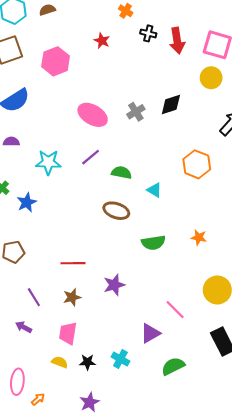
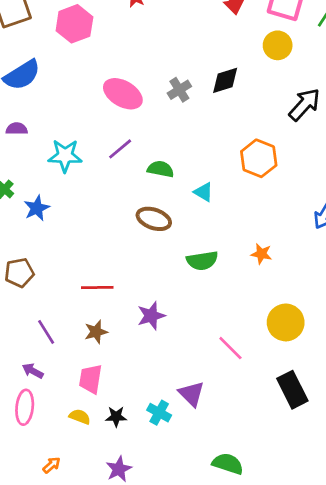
purple triangle: (150, 333) -> (191, 394), moved, turned -45
green semicircle: (173, 366) -> (228, 464), moved, turned 45
pink ellipse: (17, 382) -> (25, 407), moved

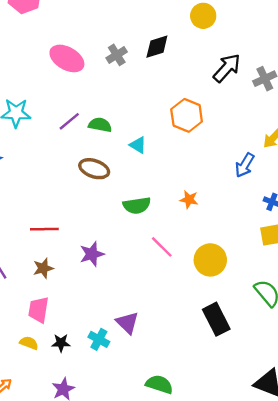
purple line: (120, 149) -> (69, 121), moved
pink line: (230, 348) -> (162, 247), moved

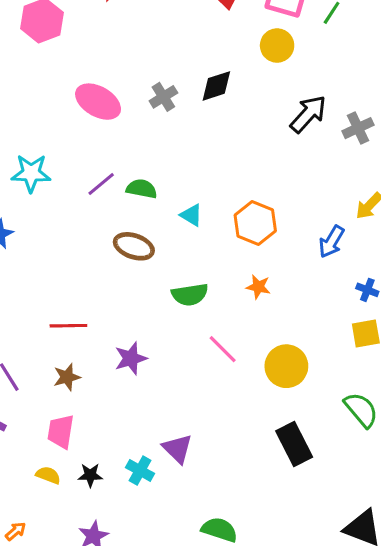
orange hexagon: (187, 115) -> (255, 223), moved

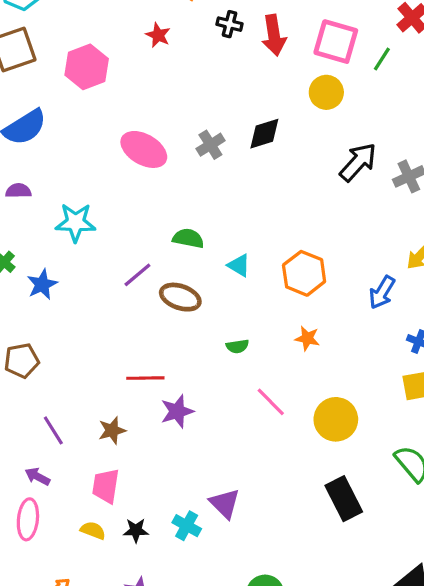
purple line: (101, 184) -> (137, 275), moved
green semicircle: (190, 295) -> (237, 346), size x0.6
red line: (68, 326) -> (145, 378), moved

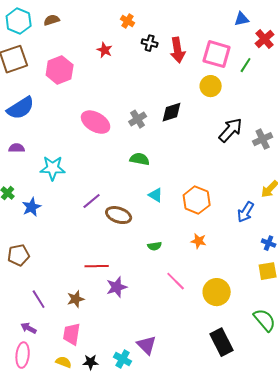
green semicircle: (188, 238) -> (140, 159), moved

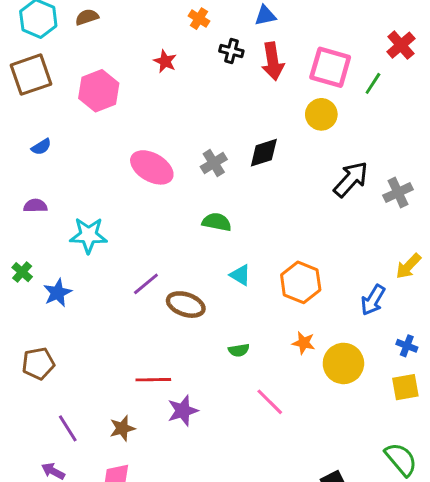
blue triangle: (242, 19) -> (265, 16), moved
blue semicircle: (21, 108) -> (41, 147), size x0.5
yellow circle: (217, 292) -> (343, 363), moved

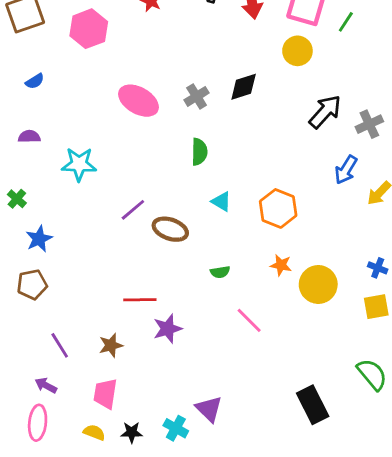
green semicircle: (217, 222) -> (199, 152), turned 80
blue star: (57, 293) -> (39, 239), moved
blue arrow: (373, 300) -> (346, 170), moved

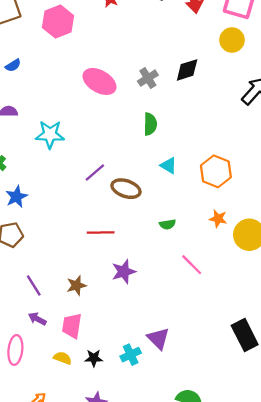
red line: (140, 300) -> (101, 232), moved
purple arrow: (46, 385) -> (37, 319), moved
cyan cross: (176, 428) -> (131, 355), turned 36

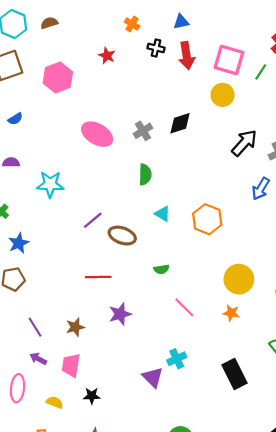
orange star: (218, 219) -> (231, 313), moved
cyan cross: (131, 355) -> (177, 359), moved
yellow semicircle: (63, 358) -> (55, 402), moved

